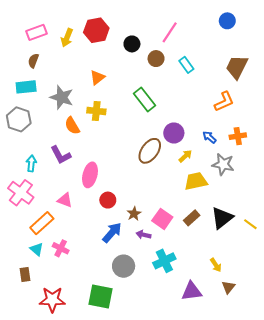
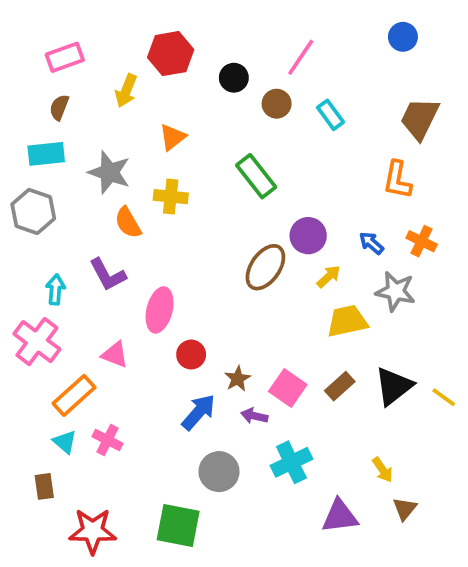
yellow arrow: (67, 38) -> (126, 91), moved
orange L-shape: (224, 102) -> (397, 180), turned 125
orange cross: (238, 136) -> (422, 241), turned 35

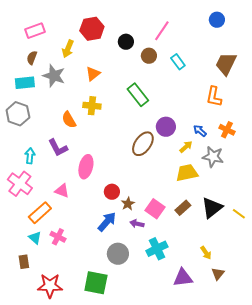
gray star: (109, 172) -> (54, 76), moved
yellow arrow: (329, 276) -> (186, 147), moved
red circle: (191, 355) -> (112, 192), moved

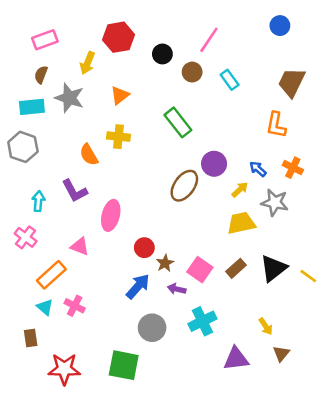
pink cross: (20, 184) -> (26, 237), size x0.7

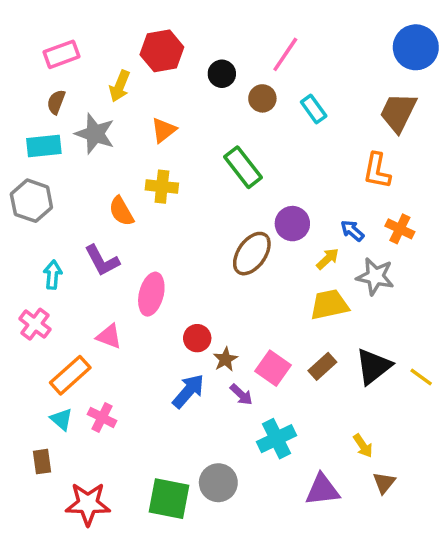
blue circle: (280, 26) -> (416, 47), moved, size x1.6
purple arrow: (177, 289) -> (241, 395), turned -150
gray circle: (152, 328) -> (218, 483), moved

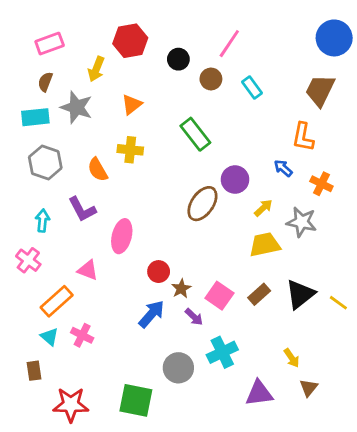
gray hexagon: (31, 201) -> (45, 163), moved
blue arrow: (352, 231) -> (283, 168), moved
gray circle: (218, 483) -> (178, 368), moved

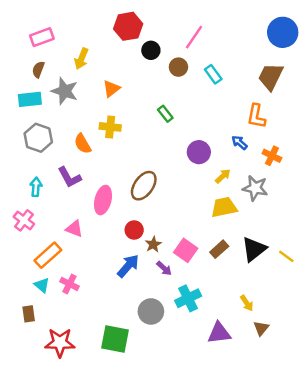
red hexagon: (130, 41) -> (128, 26), moved
green rectangle: (195, 134) -> (165, 114), size x0.6
brown ellipse: (202, 204) -> (144, 186), moved

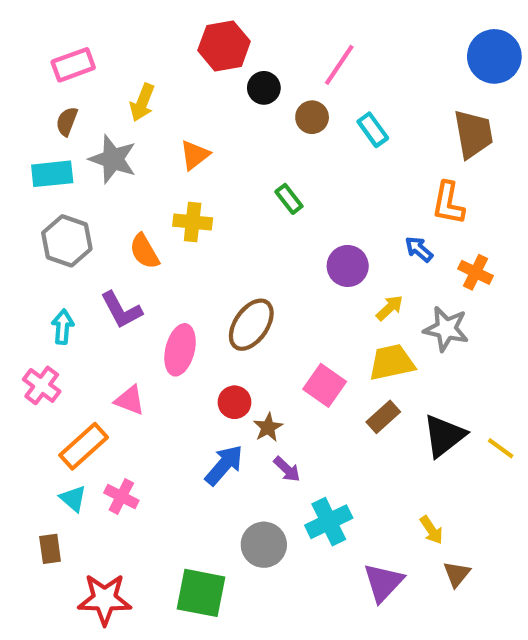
brown trapezoid: (271, 77) -> (473, 134), turned 144
brown rectangle: (219, 249) -> (383, 417), moved
pink square: (186, 250) -> (325, 385), moved
purple triangle: (219, 333) -> (383, 582), turned -40

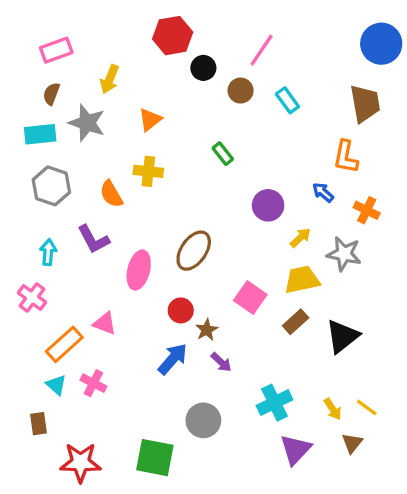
pink triangle: (130, 400) -> (105, 323), moved
yellow line: (501, 448) -> (367, 407), moved
cyan cross: (329, 522) -> (275, 403), moved

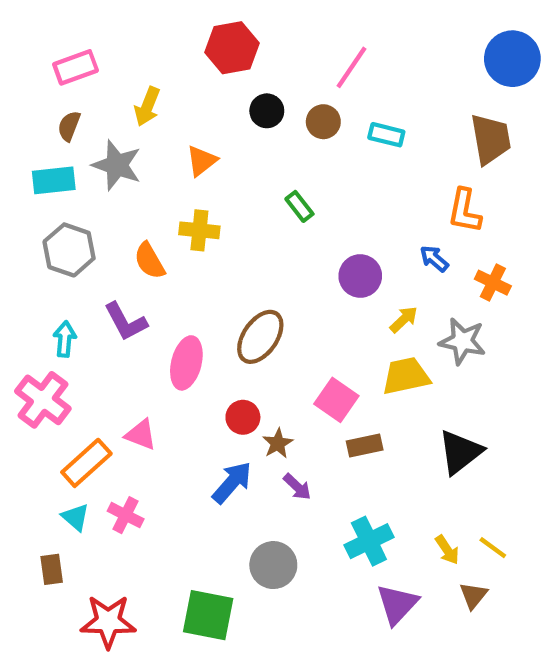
black circle: (203, 68) -> (267, 111), moved
cyan rectangle: (287, 100) -> (386, 135), turned -40
pink cross: (32, 297) -> (43, 400), size x1.4
brown rectangle: (296, 322) -> (365, 446), moved, turned 30

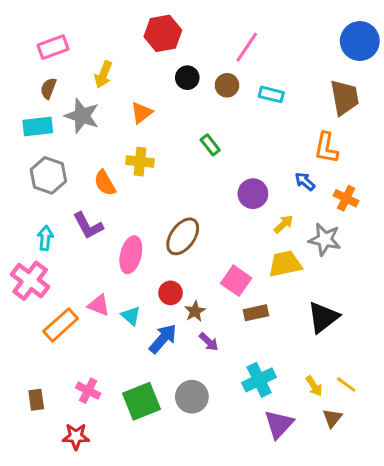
pink cross: (126, 515) -> (88, 391), moved
cyan triangle: (76, 517) -> (131, 316), moved
green square: (208, 615) -> (142, 401), moved, turned -33
red star: (108, 622) -> (76, 436), size x0.7

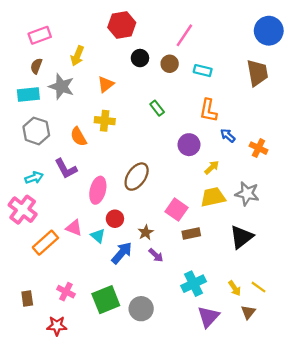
orange L-shape: (326, 148) -> (208, 110), moved
cyan arrow: (45, 238) -> (34, 178), turned 66
gray star: (325, 239) -> (247, 194), moved
red circle: (171, 293) -> (115, 219), moved
gray circle: (192, 397) -> (141, 309), moved

